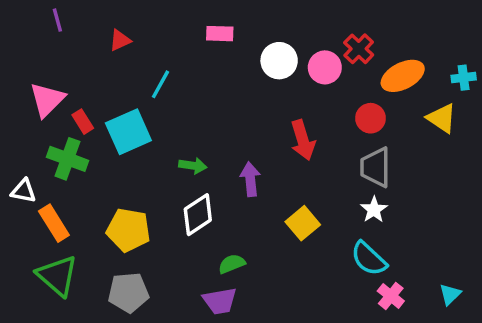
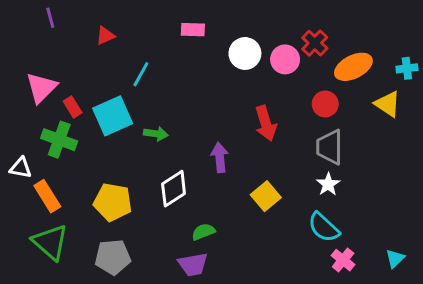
green arrow: (193, 166) -> (156, 134), moved

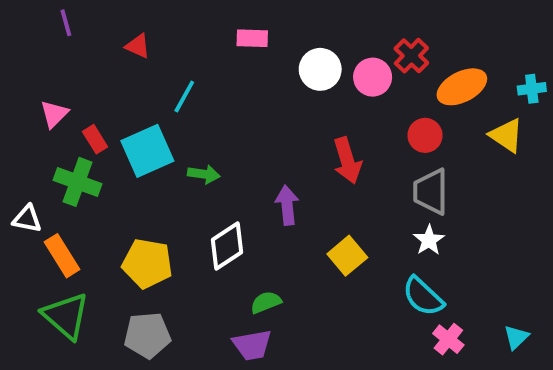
red triangle: (105, 36) -> (138, 46), turned 48
pink triangle: (41, 88) -> (54, 114), size x0.7

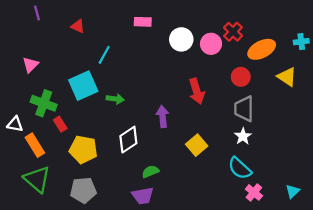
cyan cross: (532, 89) -> (301, 42), moved
red rectangle: (95, 139) -> (60, 124), moved

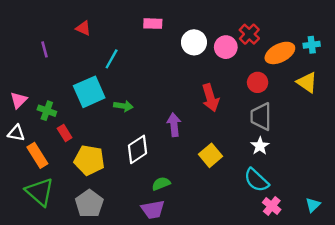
purple line: (37, 13) -> (45, 49), moved
cyan cross: (301, 42) -> (312, 45), moved
pink triangle: (30, 65) -> (19, 100), moved
green cross: (44, 103) -> (47, 111), size x0.7
gray pentagon: (83, 190) -> (89, 204), turned -30

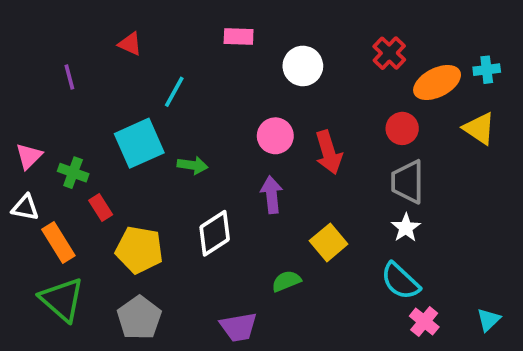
pink circle: (226, 47) -> (275, 136), moved
green semicircle: (161, 184) -> (286, 281), moved

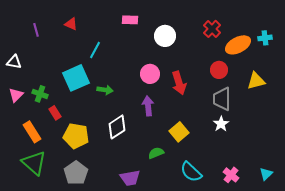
purple line: (69, 77) -> (36, 30), moved
yellow triangle: (479, 128) -> (256, 81), moved, turned -48
pink triangle: (29, 156) -> (16, 95), moved
white triangle: (25, 208) -> (14, 62), moved
cyan semicircle: (400, 281) -> (191, 172), moved

